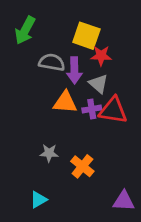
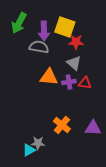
purple arrow: (74, 70) -> (44, 31), moved
red triangle: (113, 110) -> (85, 83), size x0.6
gray star: (49, 153) -> (38, 143), moved
purple triangle: (124, 201) -> (93, 128), moved

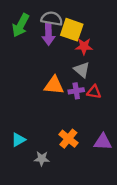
gray semicircle: (39, 47) -> (52, 19), moved
cyan triangle: (29, 150) -> (18, 140), moved

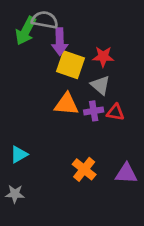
gray semicircle: (52, 19) -> (45, 20), moved
yellow square: (72, 30) -> (71, 65), moved
cyan triangle: (18, 140) -> (19, 154), moved
gray star: (42, 159) -> (15, 194), moved

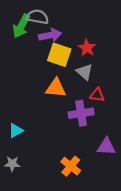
purple arrow: (60, 42) -> (50, 35), turned -100
red star: (103, 57) -> (87, 48), turned 30
purple cross: (94, 111) -> (81, 113), moved, size x1.5
orange cross: (84, 169) -> (71, 166), moved

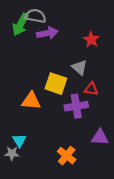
red star: (87, 48) -> (91, 40), moved
yellow square: (59, 55) -> (56, 84), moved
orange triangle: (56, 88) -> (31, 101), moved
cyan triangle: (16, 131) -> (19, 141), moved, turned -32

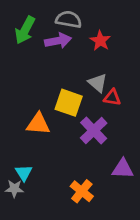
gray semicircle: (35, 16) -> (69, 19), moved
red star: (91, 40) -> (100, 41), moved
red triangle: (91, 89) -> (112, 97), moved
purple cross: (76, 106) -> (94, 130), turned -35

